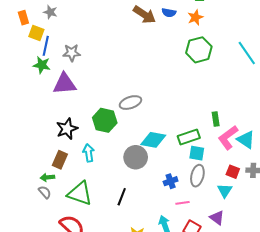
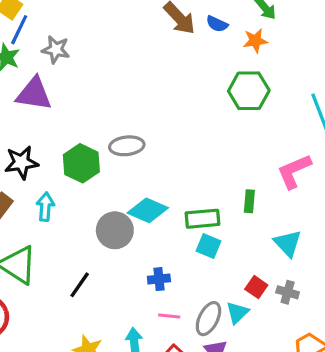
pink L-shape: (228, 137) -> (294, 171), moved
gray ellipse: (197, 176) -> (208, 319), moved

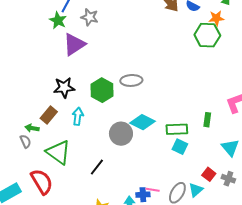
green hexagon: (249, 91) -> (207, 35), moved
purple triangle: (34, 94) -> (74, 44), turned -45
blue cross: (159, 279) -> (143, 195), moved

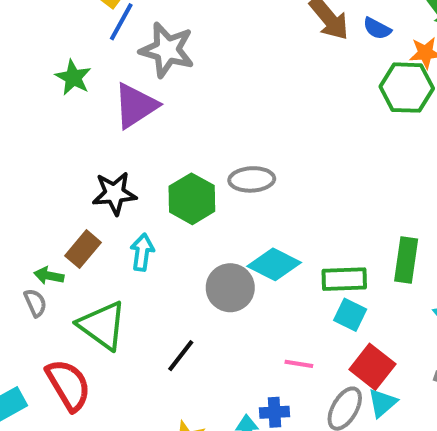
gray star: (90, 17) -> (167, 50), size x1.5
green star: (58, 20) -> (73, 77), moved
green rectangle: (207, 120) -> (406, 260), size x1.5
red square: (209, 174) -> (372, 367), moved, size x1.5
pink line: (153, 190) -> (299, 364), moved

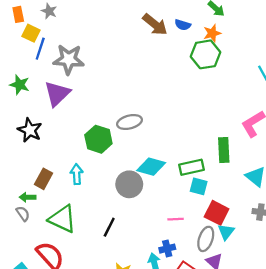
black star: (114, 193) -> (30, 130), moved, turned -30

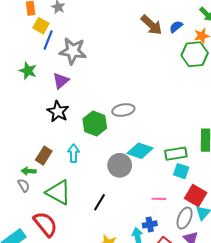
blue semicircle: (183, 25) -> (176, 27), turned 120
purple triangle: (57, 94) -> (61, 81), size x0.7
black star: (30, 130) -> (58, 111), moved

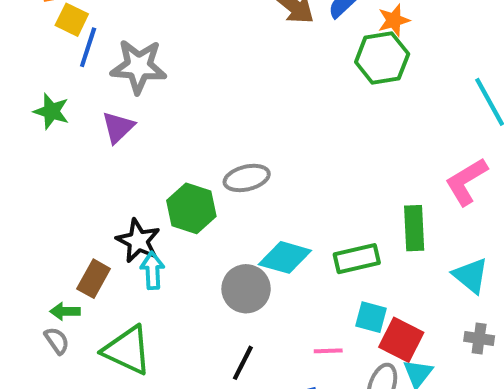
black star: (58, 111) -> (138, 241), moved
cyan square: (181, 171) -> (371, 317), moved
black line: (99, 202) -> (243, 363), moved

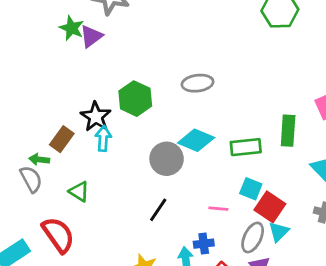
green star: (51, 111) -> (72, 28), moved
gray ellipse: (247, 178) -> (198, 83), moved
gray semicircle: (57, 341) -> (31, 179), size x1.4
green triangle: (127, 350) -> (79, 192), size x0.6

